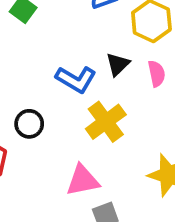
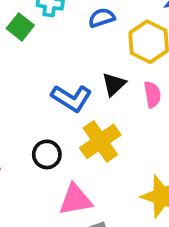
black circle: (29, 124) -> (47, 154), moved

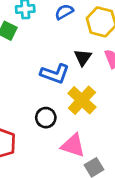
pink triangle: (75, 200) -> (73, 145), turned 40

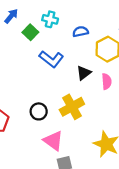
blue L-shape: (55, 74) -> (51, 59), moved

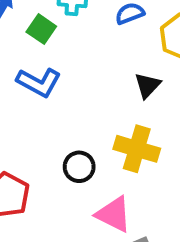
blue L-shape: (51, 59) -> (39, 82), moved
yellow cross: (72, 107) -> (137, 149), turned -35

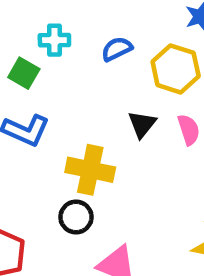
yellow cross: (137, 149) -> (90, 170), moved

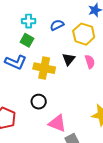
green square: (24, 73) -> (27, 40), moved
yellow cross: (90, 170) -> (44, 68), moved

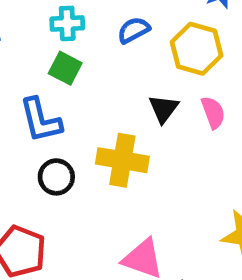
blue L-shape: (16, 62) -> (41, 120), turned 55
yellow cross: (44, 68) -> (122, 160), moved
black circle: (39, 102) -> (56, 177), moved

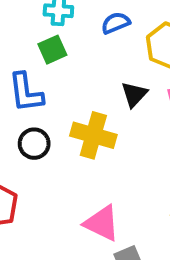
green square: (65, 68) -> (52, 50), turned 32

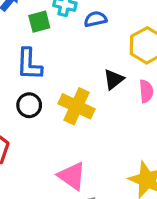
blue semicircle: (116, 23) -> (95, 19), moved
green square: (52, 50) -> (39, 22), moved

